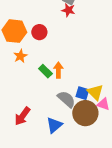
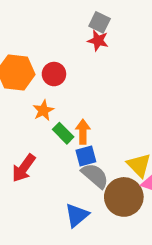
orange star: (20, 56) -> (43, 110), moved
blue square: (82, 93) -> (86, 156), moved, turned -32
red arrow: (22, 116) -> (24, 168), moved

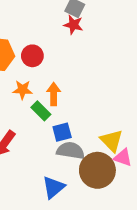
orange star: (43, 110) -> (22, 90), turned 30
orange arrow: (83, 132) -> (54, 94), moved
gray semicircle: (95, 176) -> (71, 151), turned -32

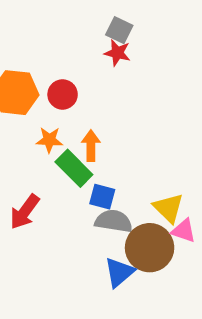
green rectangle: (41, 111) -> (74, 168), size x1.4
blue square: (62, 132) -> (102, 197), turned 30
blue triangle: (54, 187) -> (119, 272), moved

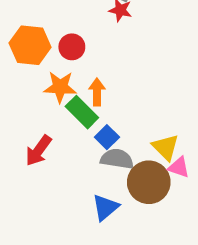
orange star: (49, 140) -> (60, 87), size x1.4
blue square: (102, 197) -> (107, 137), turned 30
blue triangle: (119, 272) -> (105, 207), moved

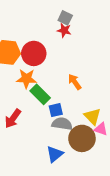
red circle: (72, 47) -> (34, 53), size x1.5
orange arrow: (97, 92) -> (75, 82), moved, turned -35
blue square: (107, 137) -> (56, 110), turned 32

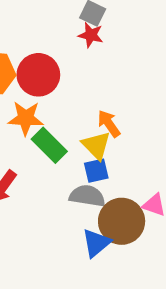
blue square: (56, 110) -> (96, 171), moved
yellow triangle: (92, 116) -> (96, 145), moved
blue triangle: (55, 154) -> (96, 243), moved

